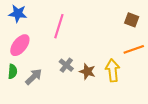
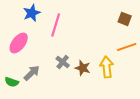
blue star: (18, 14) -> (32, 13), moved, turned -30
green semicircle: (13, 71) -> (12, 82), moved, turned 104

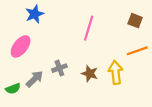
pink line: (56, 25) -> (89, 28), moved
gray cross: (63, 62) -> (59, 68), moved, turned 32
green semicircle: (12, 82) -> (13, 89), turned -40

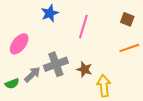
blue star: (35, 14) -> (50, 13), moved
gray cross: (59, 68) -> (56, 64), size x1.6
yellow arrow: (116, 72) -> (104, 86), moved

